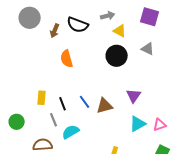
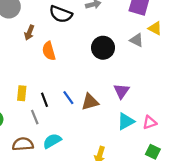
brown arrow: (55, 31) -> (29, 33), moved
yellow triangle: (120, 31) -> (155, 28), moved
cyan semicircle: (71, 132) -> (52, 141), moved

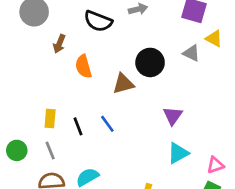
brown triangle: (90, 102) -> (123, 84), moved
gray line: (35, 117) -> (50, 150), moved
pink triangle: (150, 122) -> (215, 165), moved

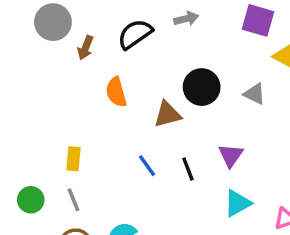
black semicircle: (98, 21) -> (135, 34), turned 124
brown arrow: (59, 44) -> (85, 48), moved
gray triangle: (191, 53) -> (255, 94), moved
black line: (78, 126) -> (188, 169), moved

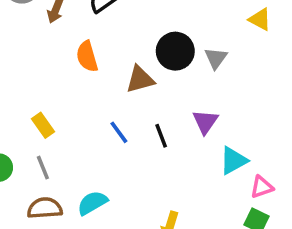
gray triangle: (255, 94) -> (216, 58), moved, turned 40
yellow rectangle: (73, 159) -> (43, 125), turned -40
cyan triangle: (237, 203) -> (233, 161), moved

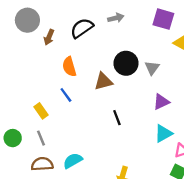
purple triangle: (205, 122) -> (161, 102), moved, turned 30
blue line: (119, 132) -> (66, 95), moved

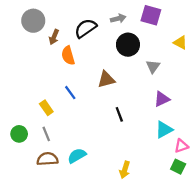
purple square: (163, 19) -> (151, 15), moved
black circle: (126, 63) -> (128, 45), moved
orange semicircle: (69, 67) -> (68, 56), moved

